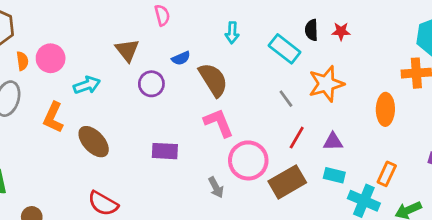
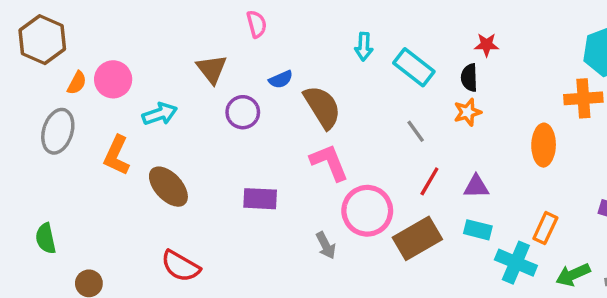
black semicircle: (311, 30) -> (469, 78), moved
cyan arrow: (232, 33) -> (364, 47), moved
orange semicircle: (22, 61) -> (77, 83), turned 36
orange star: (326, 84) -> (468, 112), size x0.6

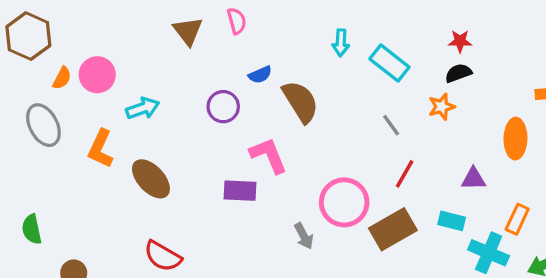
brown triangle: (212, 69) -> (188, 31), moved
black semicircle: (469, 78) -> (458, 73), moved, turned 72
gray ellipse: (58, 131) -> (43, 125), turned -45
pink L-shape: (329, 162) -> (269, 155), moved
purple triangle: (476, 187) -> (473, 179), moved

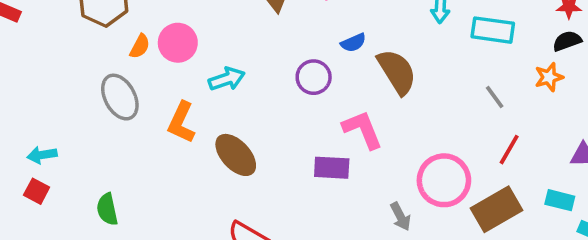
cyan rectangle: (389, 63) -> (493, 30), turned -30

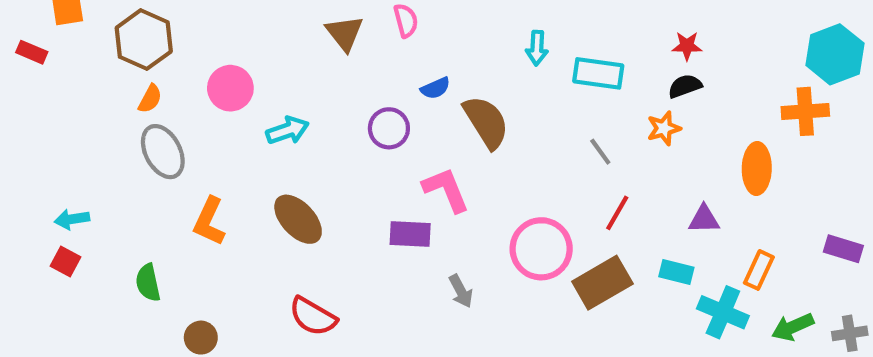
orange semicircle: (140, 46) -> (150, 99), moved
orange L-shape: (181, 122) -> (209, 221), moved
gray arrow: (400, 217) -> (461, 291), moved

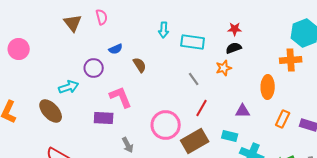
brown semicircle: (486, 122) -> (140, 65), size x0.6
cyan arrow: (287, 130) -> (69, 87), moved
orange rectangle: (759, 270) -> (283, 119), moved

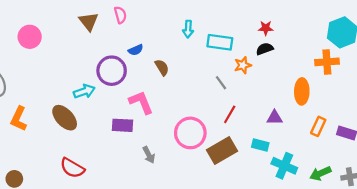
pink circle: (19, 49) -> (30, 37), moved
purple circle: (94, 68) -> (112, 71), size x1.4
orange star: (224, 68) -> (243, 65), moved

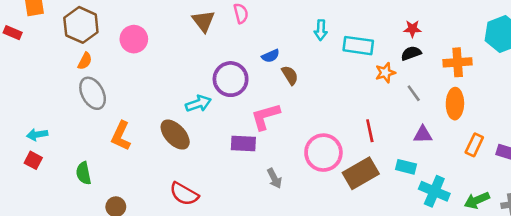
blue semicircle: (136, 50) -> (271, 56), moved
orange cross: (327, 62) -> (458, 62), moved
gray line: (221, 83) -> (414, 93), moved
pink L-shape: (141, 102) -> (265, 116), turned -84
red line: (230, 114) -> (370, 131), turned -42

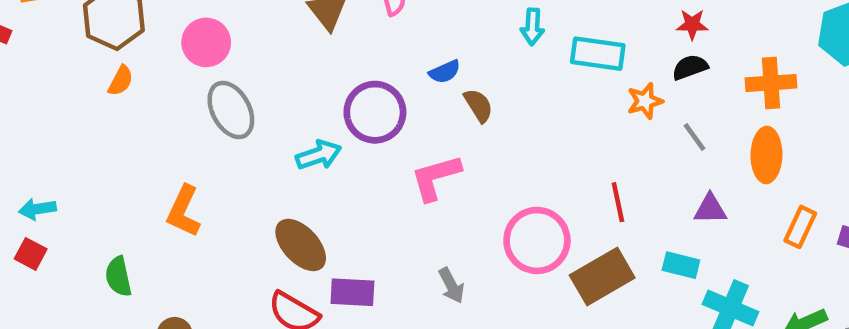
gray ellipse: (93, 93) -> (231, 110), moved
brown ellipse: (175, 135) -> (301, 245), moved
purple rectangle: (243, 144) -> (352, 292), moved

